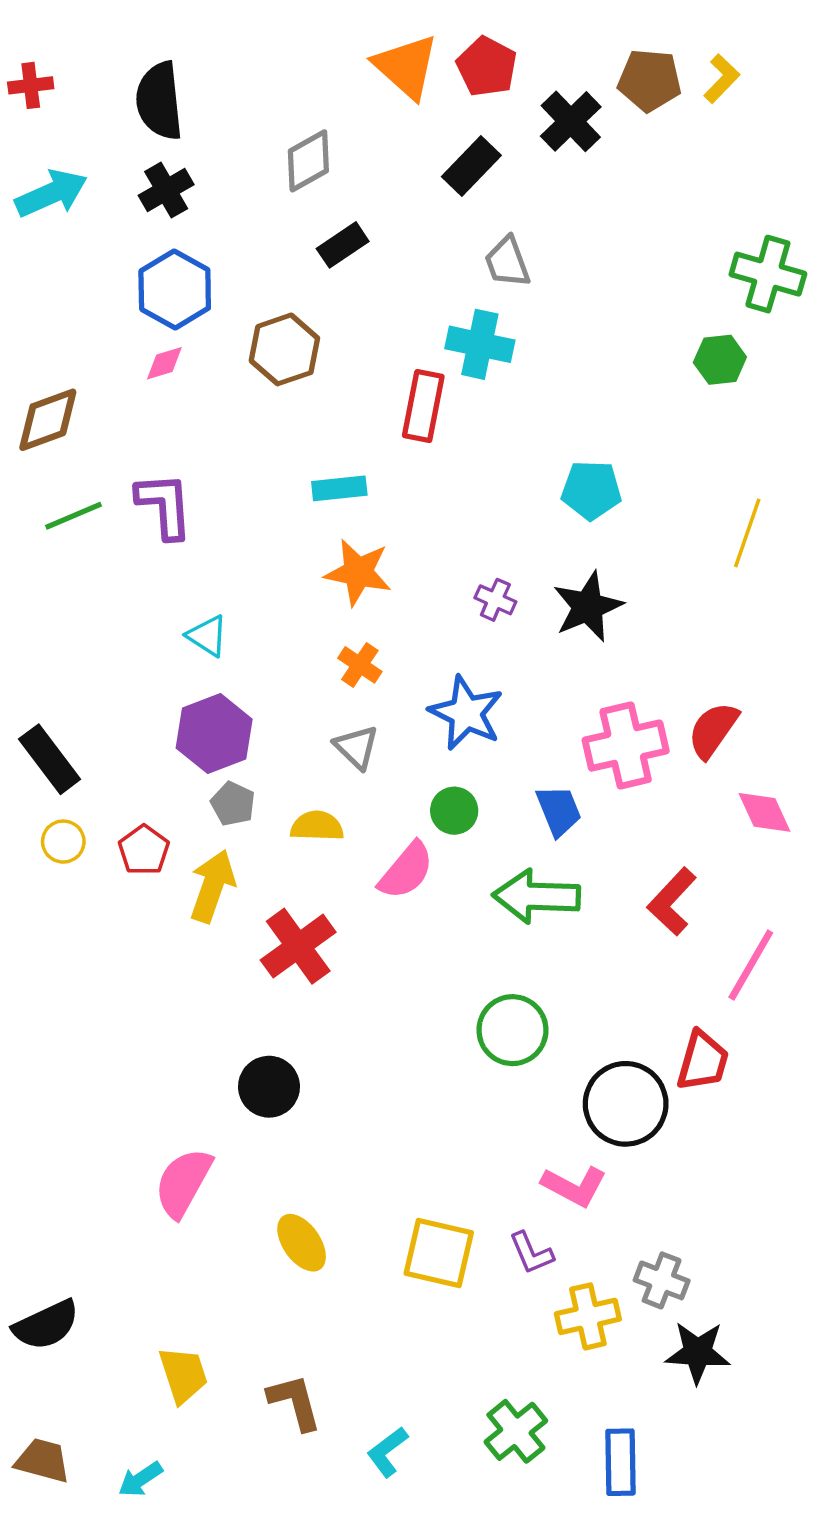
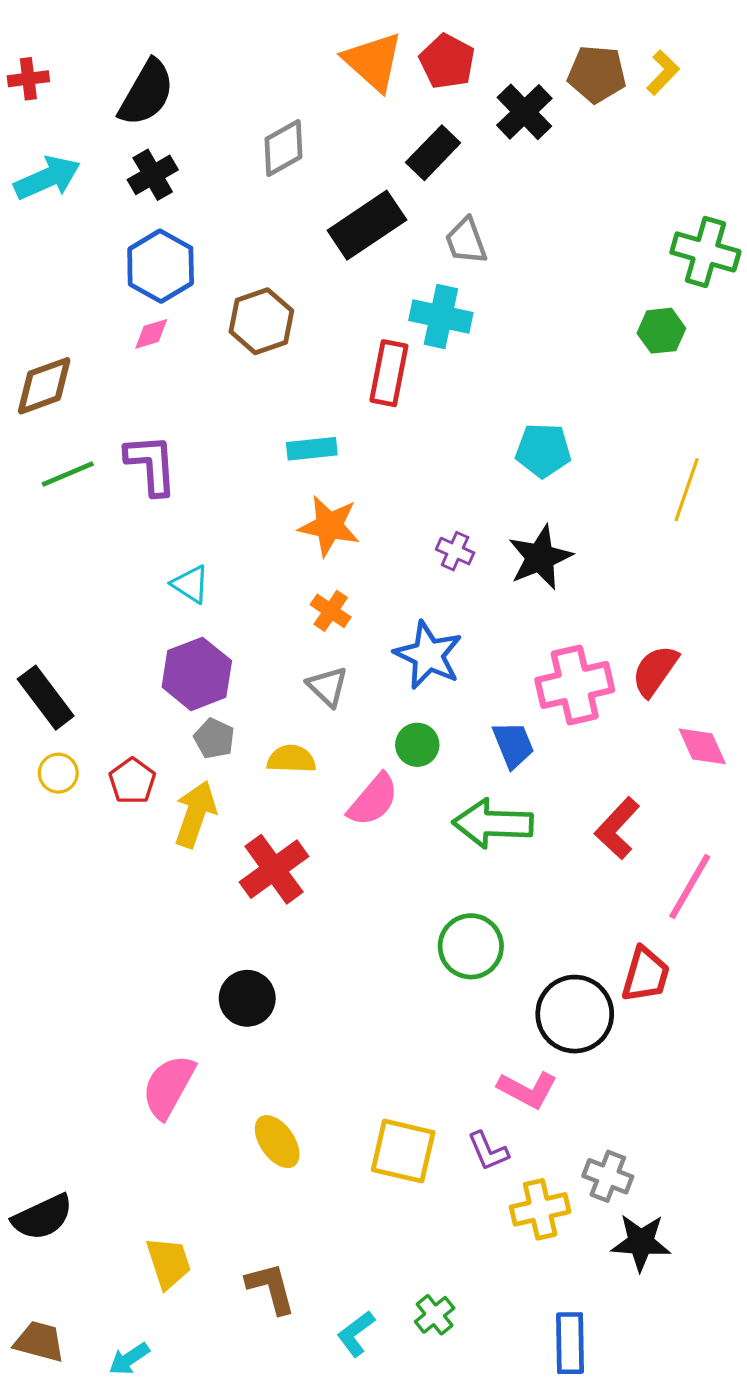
black semicircle: (159, 101) -> (146, 93), turned -144
black rectangle: (343, 245) -> (367, 225), moved, size x1.6
green cross: (516, 1431) -> (435, 1315), moved, size x0.7

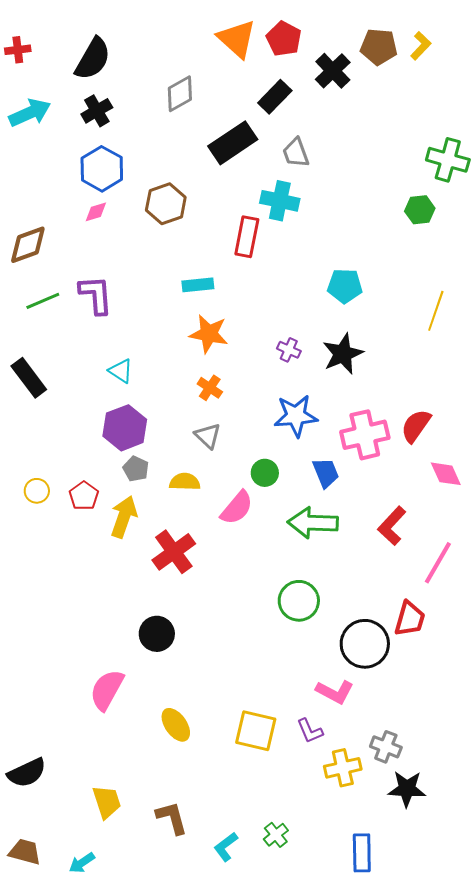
blue star: (428, 655) -> (296, 416), moved, turned -30
black rectangle: (46, 698) -> (29, 378), moved

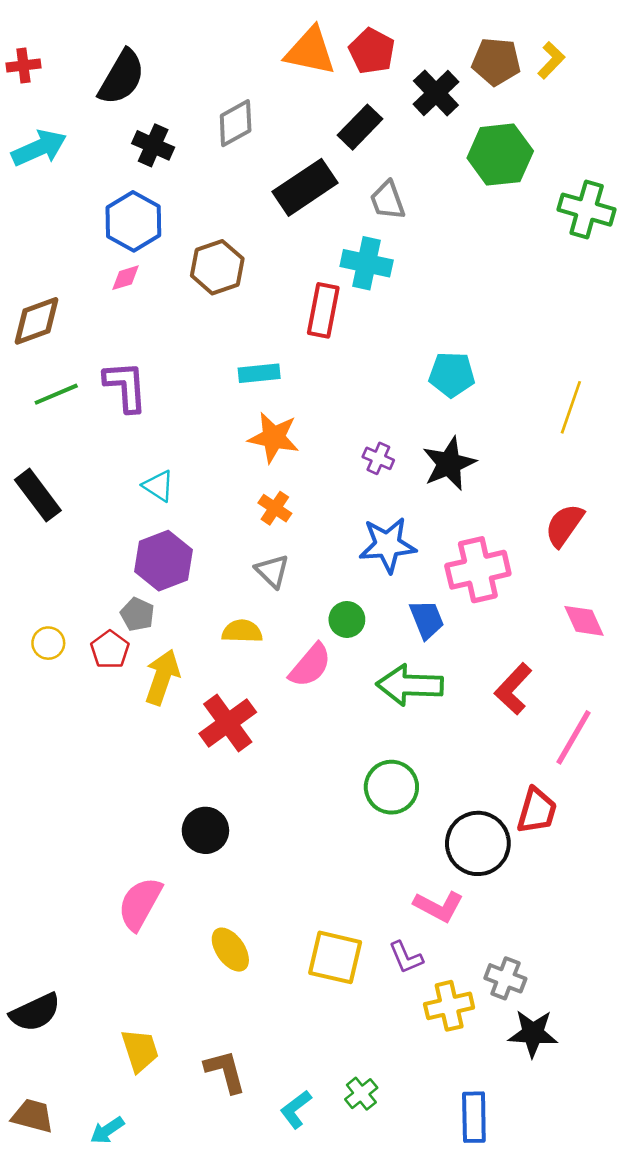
orange triangle: (237, 39) -> (310, 51), turned -30
black cross: (97, 111) -> (153, 145), moved, turned -36
green hexagon: (420, 210) -> (500, 155), moved, size x1.6
red semicircle: (416, 426) -> (564, 525), moved
gray pentagon: (136, 469) -> (137, 614), moved

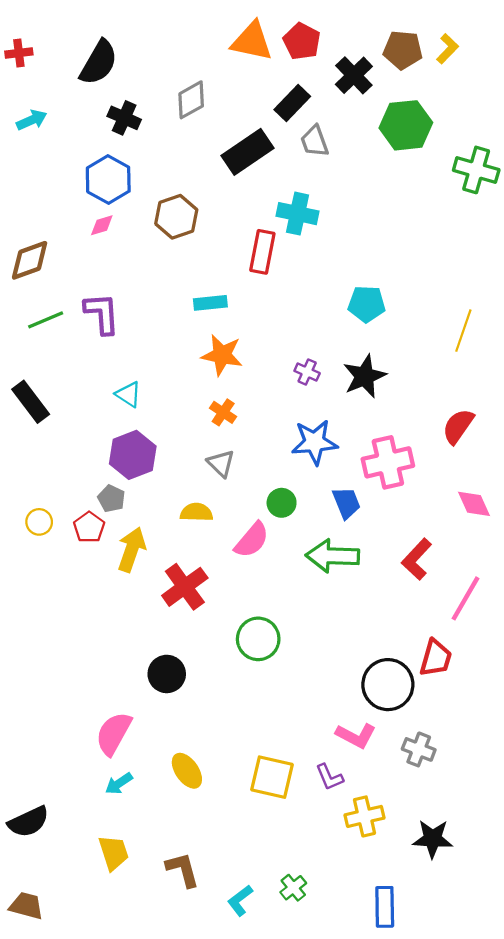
cyan arrow: (39, 148) -> (32, 120), size x0.7
gray trapezoid: (388, 200) -> (315, 141), moved
green circle: (391, 787) -> (258, 639), moved
gray cross: (505, 978) -> (419, 749), moved
cyan arrow: (107, 1130) -> (119, 783), moved

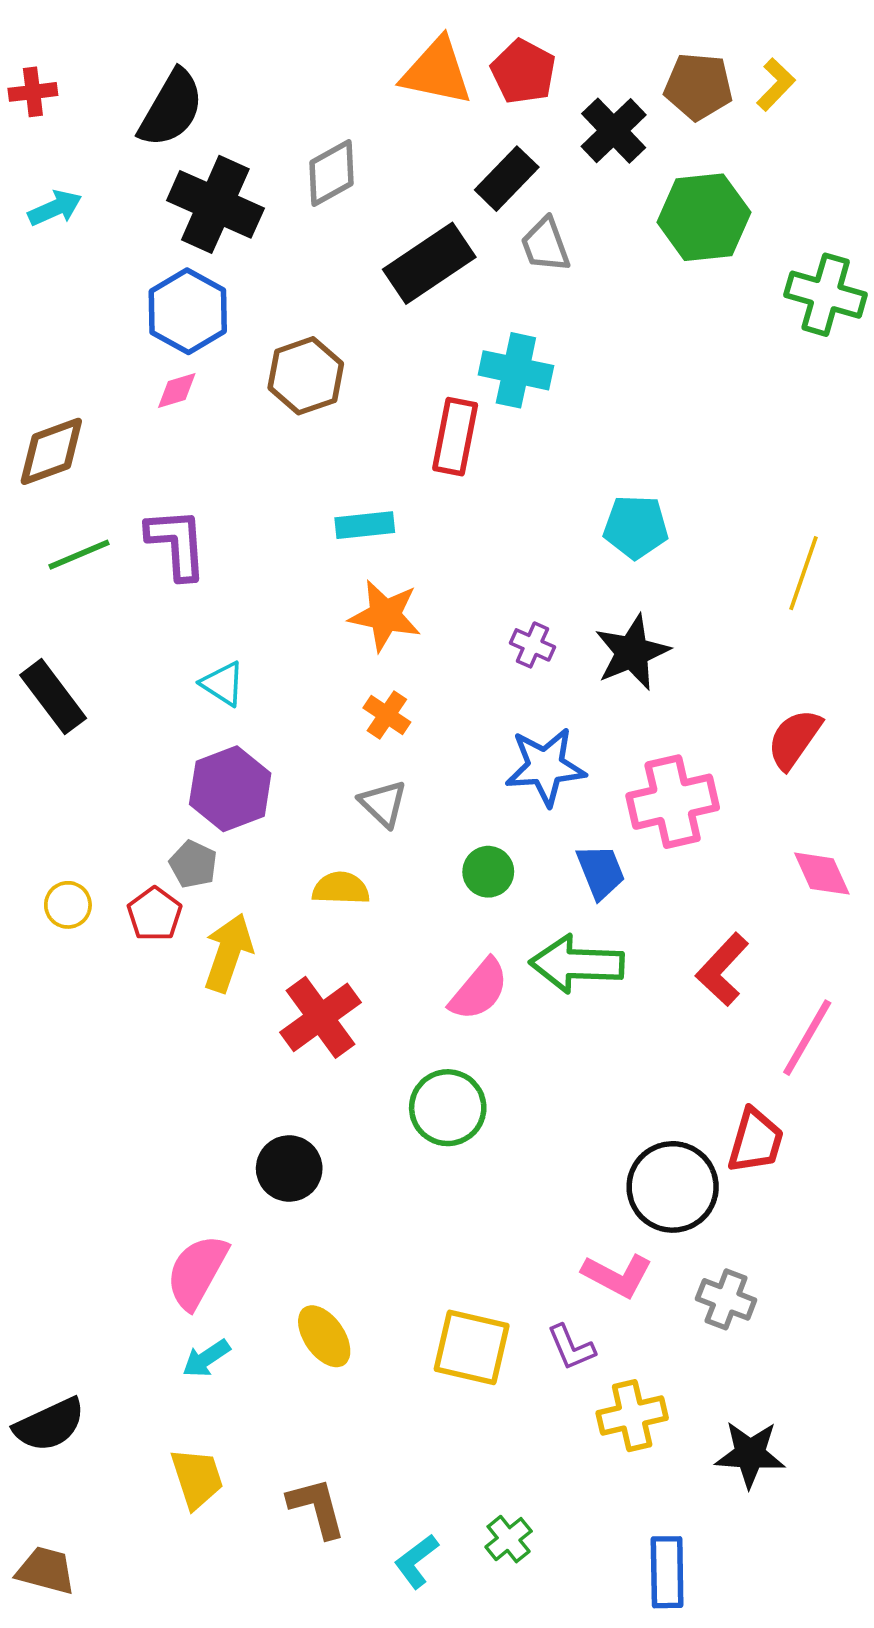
black cross: (124, 118) -> (215, 204), size x1.6
pink semicircle: (252, 540) -> (479, 990), moved

